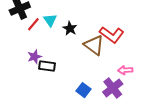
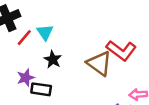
black star: (70, 28) -> (53, 60), moved

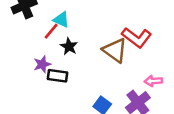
cyan triangle: (45, 32) -> (61, 20), turned -30
red line: (24, 38) -> (51, 31), moved

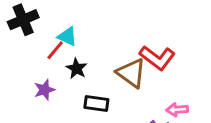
black rectangle: (57, 76) -> (96, 104), moved

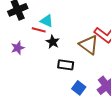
red line: (55, 50) -> (39, 30), turned 64
purple star: (44, 90) -> (18, 48), moved

